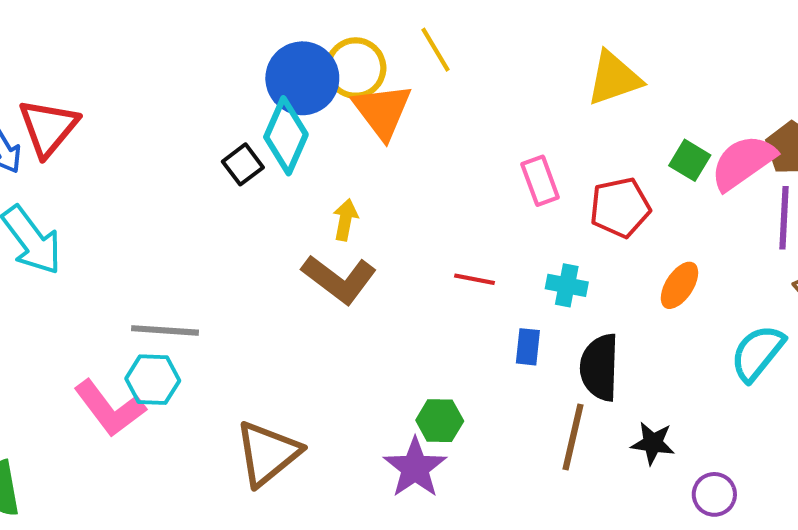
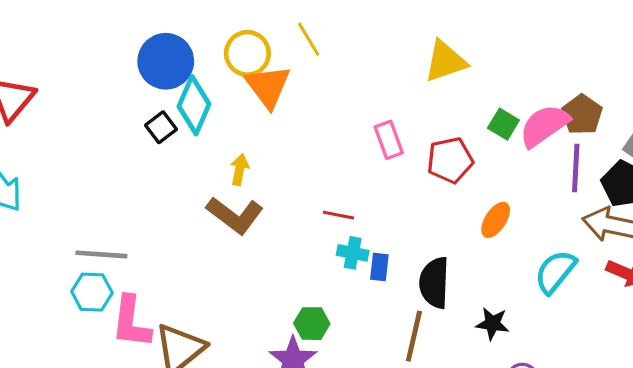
blue circle: (302, 78) -> (166, 61), moved
cyan cross: (567, 285) -> (353, 253), moved
pink L-shape: (110, 408) -> (131, 322), moved, turned 44
black star: (653, 443) -> (492, 324), moved

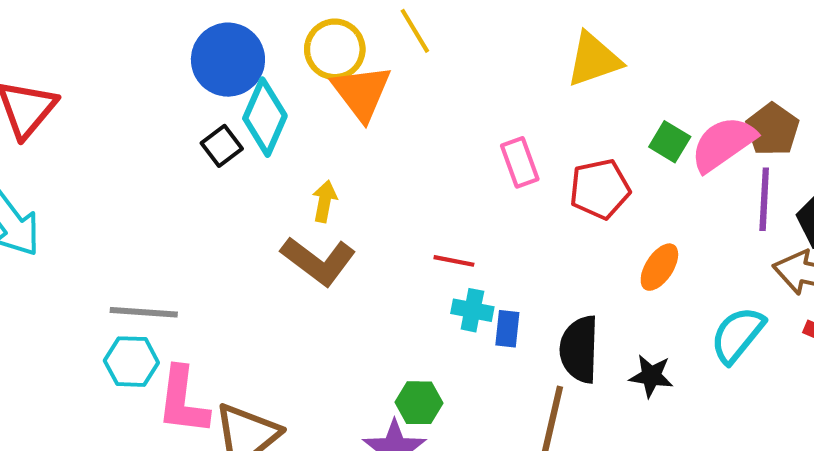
black star: (492, 324) -> (651, 376), moved

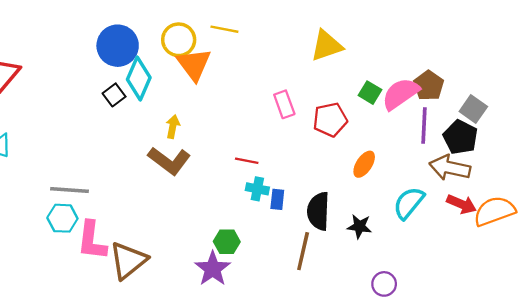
yellow line: (415, 31) -> (224, 29), turned -48

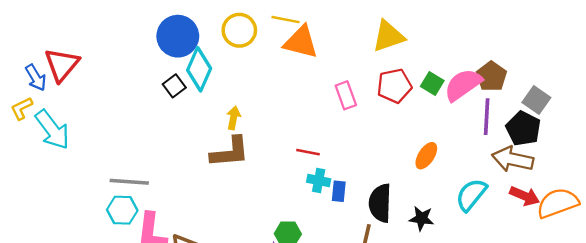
orange triangle: (194, 64) -> (301, 42), moved, turned -39
red pentagon: (330, 120) -> (394, 86), moved
brown L-shape: (169, 161) -> (230, 152), turned -42

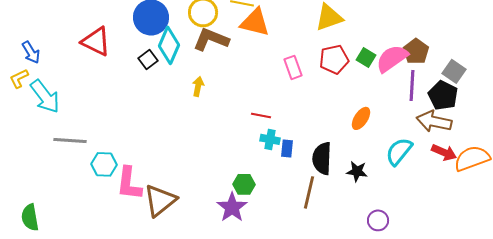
red triangle: (62, 65) -> (96, 41), moved, turned -44
brown L-shape: (230, 152) -> (211, 39), moved, turned -153
gray line: (129, 182) -> (70, 140), moved

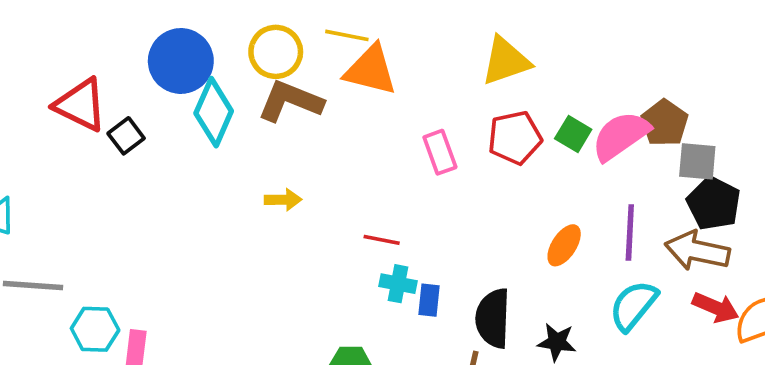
black square: (148, 59) -> (126, 136), moved
gray square: (454, 71) -> (697, 161), moved, turned -30
purple line: (412, 85) -> (630, 233), moved
yellow arrow: (198, 86) -> (283, 200), moved, turned 78

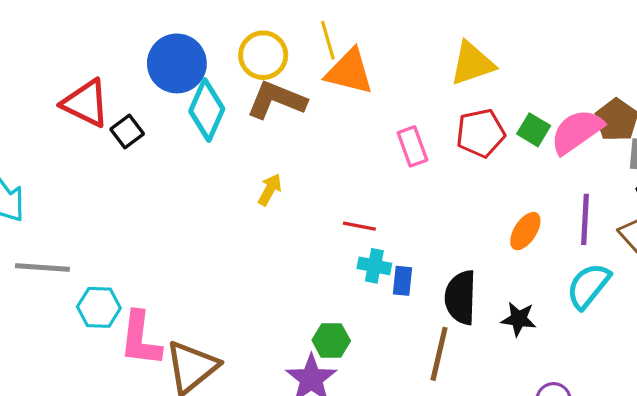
yellow line: (347, 35) -> (328, 40), turned 63
yellow arrow: (283, 200) -> (270, 190), turned -60

